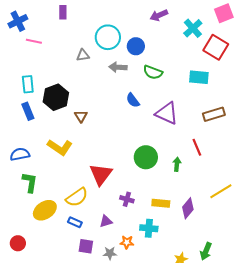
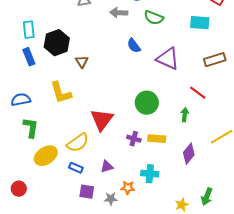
yellow L-shape: (60, 147) -> (61, 93), turned 40
red line: (197, 147) -> (198, 93), turned -30
green arrow: (177, 164) -> (185, 115), moved
purple cross: (127, 199) -> (134, 139), moved
yellow rectangle: (161, 203) -> (157, 139), moved

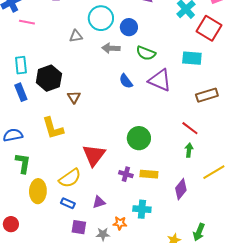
purple triangle: (168, 59) -> (160, 80), moved
green arrow: (185, 115) -> (189, 150), moved
yellow ellipse: (46, 156) -> (38, 191), turned -55

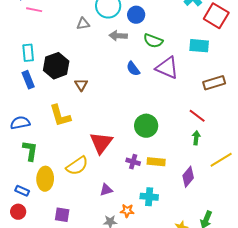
blue rectangle: (68, 203) -> (22, 191), moved
purple square: (79, 227) -> (62, 215), moved

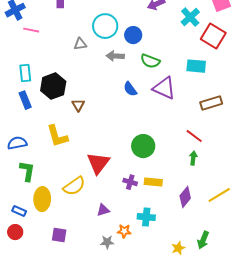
yellow line: (221, 160) -> (219, 195), moved

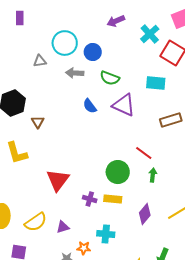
red line: (194, 136) -> (144, 153), moved
green circle: (143, 146) -> (118, 172), moved
yellow semicircle: (74, 186) -> (36, 222), moved

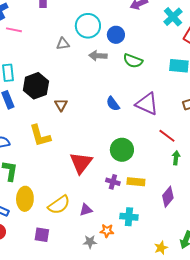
purple triangle: (124, 105) -> (147, 104), moved
blue semicircle: (90, 106) -> (113, 104), moved
green circle: (118, 172) -> (122, 150), moved

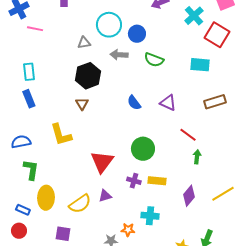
black hexagon: (36, 86) -> (88, 76), moved
purple triangle: (147, 104) -> (168, 103), size x0.7
purple triangle: (86, 210) -> (105, 196), moved

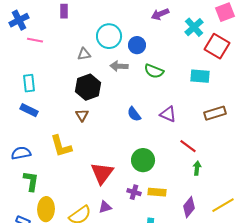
blue rectangle: (29, 99) -> (29, 110), turned -42

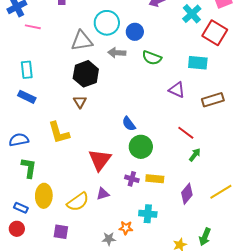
gray triangle: (84, 54) -> (82, 41), size x1.6
blue semicircle: (134, 114) -> (129, 124), moved
purple triangle: (168, 114) -> (177, 90), moved
green arrow: (197, 168) -> (195, 155), turned 32

